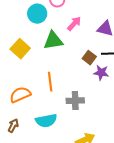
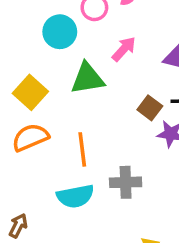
orange semicircle: (20, 95) -> (30, 137), moved
cyan semicircle: (46, 121) -> (75, 196), moved

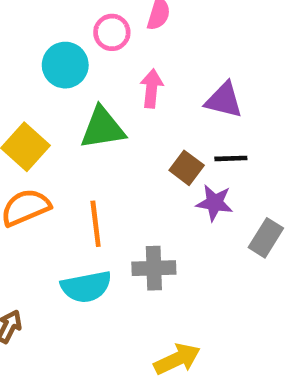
pink arrow: (124, 49) -> (152, 88), turned -36

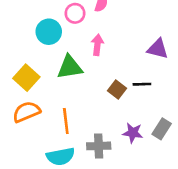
purple triangle: (224, 100) -> (158, 49), moved
purple star: (215, 203) -> (133, 133), moved

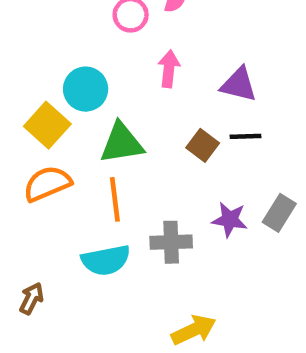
cyan circle: (49, 32) -> (86, 89), moved
purple triangle: (158, 49) -> (239, 85), moved
green triangle: (70, 67) -> (122, 143), moved

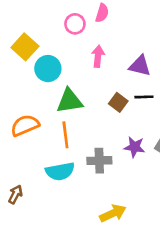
yellow square: (47, 125) -> (25, 47), moved

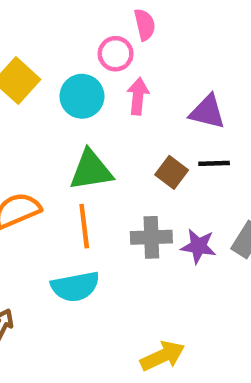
pink semicircle: (102, 13) -> (145, 25), turned -30
pink circle: (75, 24) -> (116, 54), moved
cyan circle: (48, 69) -> (82, 96), moved
gray cross: (99, 161) -> (151, 237), moved

